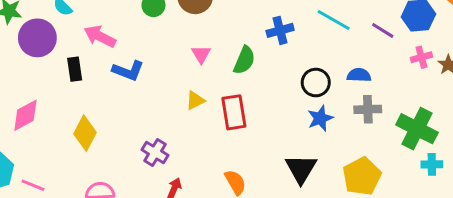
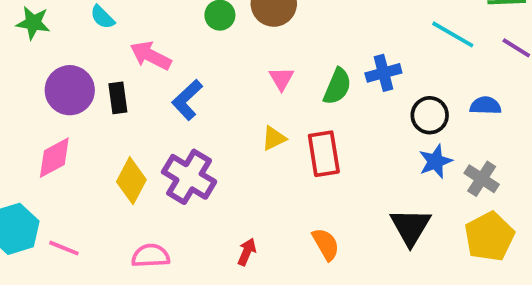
blue cross: (280, 30) -> (383, 73), moved
purple circle: (37, 38) -> (70, 90), moved
blue L-shape: (128, 71) -> (187, 100), turned 116
gray cross: (368, 109) -> (482, 179), moved, turned 35
purple cross: (155, 153) -> (189, 177), moved, size x1.5

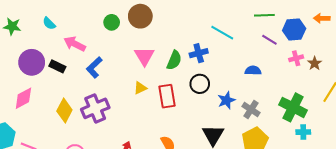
cyan line: (453, 34) -> (222, 33), moved
pink triangle: (281, 79) -> (144, 56), size x1.5
black rectangle: (118, 98) -> (57, 66), turned -56
black circle: (430, 115) -> (200, 84), moved
purple cross: (189, 177) -> (95, 108), turned 36

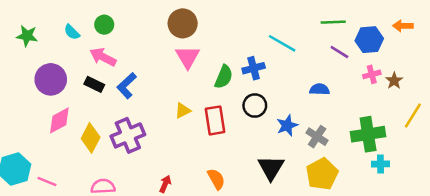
green circle: (112, 22) -> (104, 25), moved
pink triangle: (144, 56) -> (188, 57), moved
black rectangle: (57, 66) -> (94, 84), moved
pink diamond: (23, 98) -> (59, 120), moved
green cross: (293, 107) -> (368, 134), turned -36

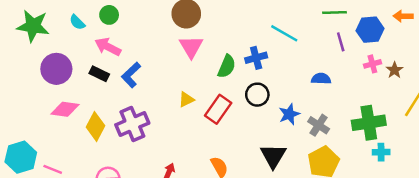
green star: (27, 36) -> (33, 26), size x1.5
purple line: (339, 52) -> (341, 42), turned 42
pink diamond: (59, 120) -> (65, 109), turned 36
red rectangle: (215, 120) -> (218, 109), turned 44

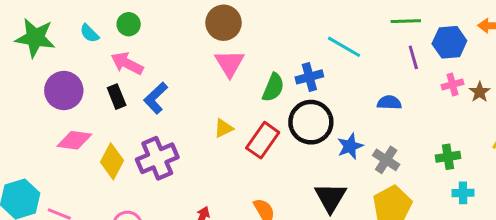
black rectangle: (99, 74) -> (117, 97), turned 42
black circle: (257, 95) -> (311, 122), size x1.5
green cross: (369, 123) -> (448, 157), size x0.6

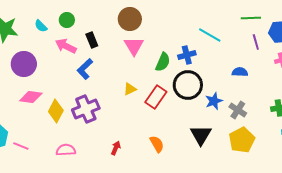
black rectangle: (117, 97) -> (92, 40), moved

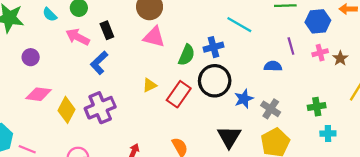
purple line: (256, 42) -> (291, 46), moved
pink triangle: (134, 46) -> (154, 37), turned -45
purple circle: (24, 64) -> (31, 57), size x0.6

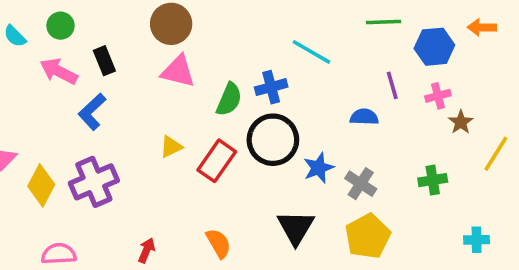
brown star: (340, 58) -> (461, 122), moved
cyan cross: (328, 134) -> (477, 240), moved

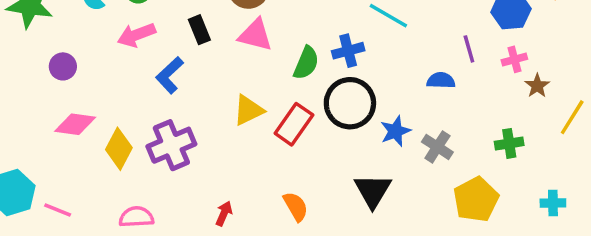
black rectangle: (104, 61) -> (199, 30), moved
pink arrow: (59, 71) -> (136, 35), turned -48
yellow triangle: (171, 147) -> (248, 110), size x1.4
yellow pentagon: (368, 236) -> (476, 199), moved

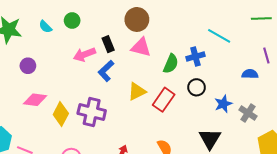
pink arrow: (136, 35) -> (84, 54), moved
blue L-shape: (170, 75) -> (106, 71), moved
black circle: (350, 103) -> (197, 87), size x0.6
purple cross: (171, 145) -> (92, 112), turned 36

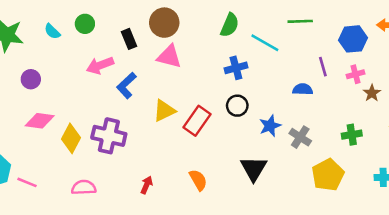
green line: (261, 18) -> (300, 21), moved
black rectangle: (108, 44) -> (129, 39), moved
green semicircle: (171, 64) -> (230, 25), moved

